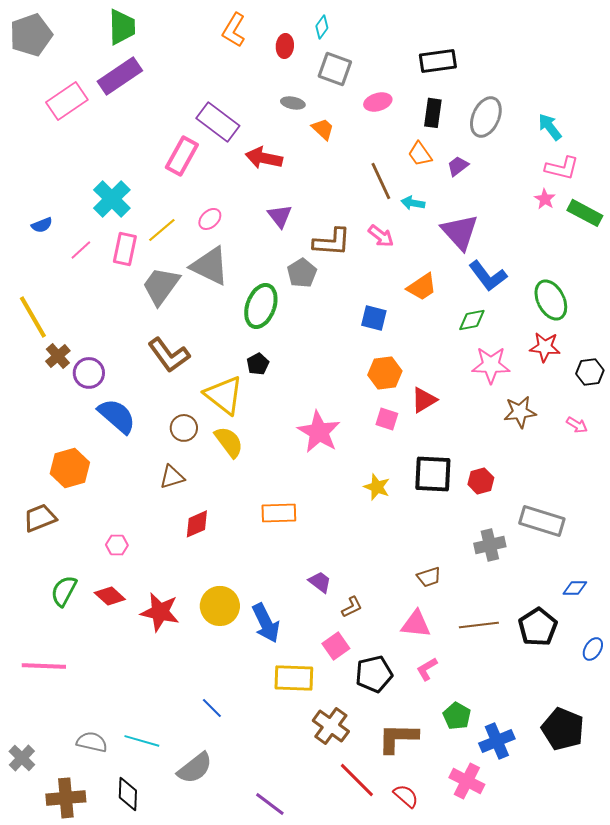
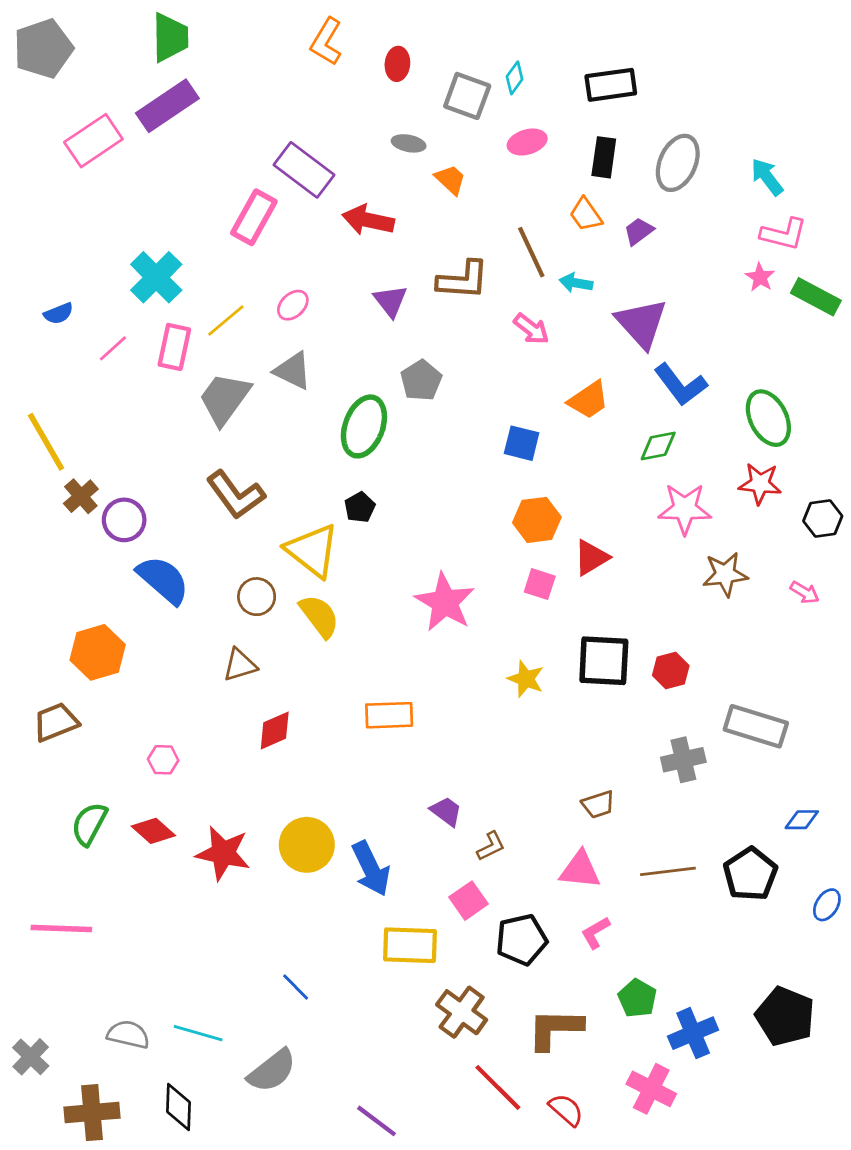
cyan diamond: (322, 27) -> (515, 78), moved
brown L-shape: (332, 242) -> (463, 280), moved
gray triangle: (210, 266) -> (293, 371), size x0.7

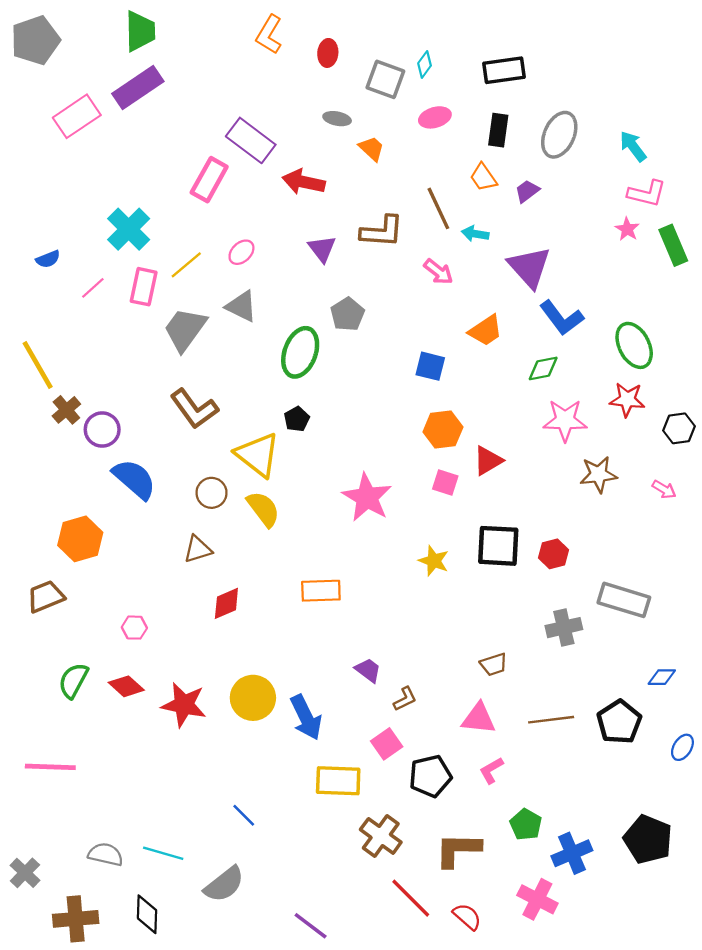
green rectangle: (816, 297) -> (673, 245), turned 39

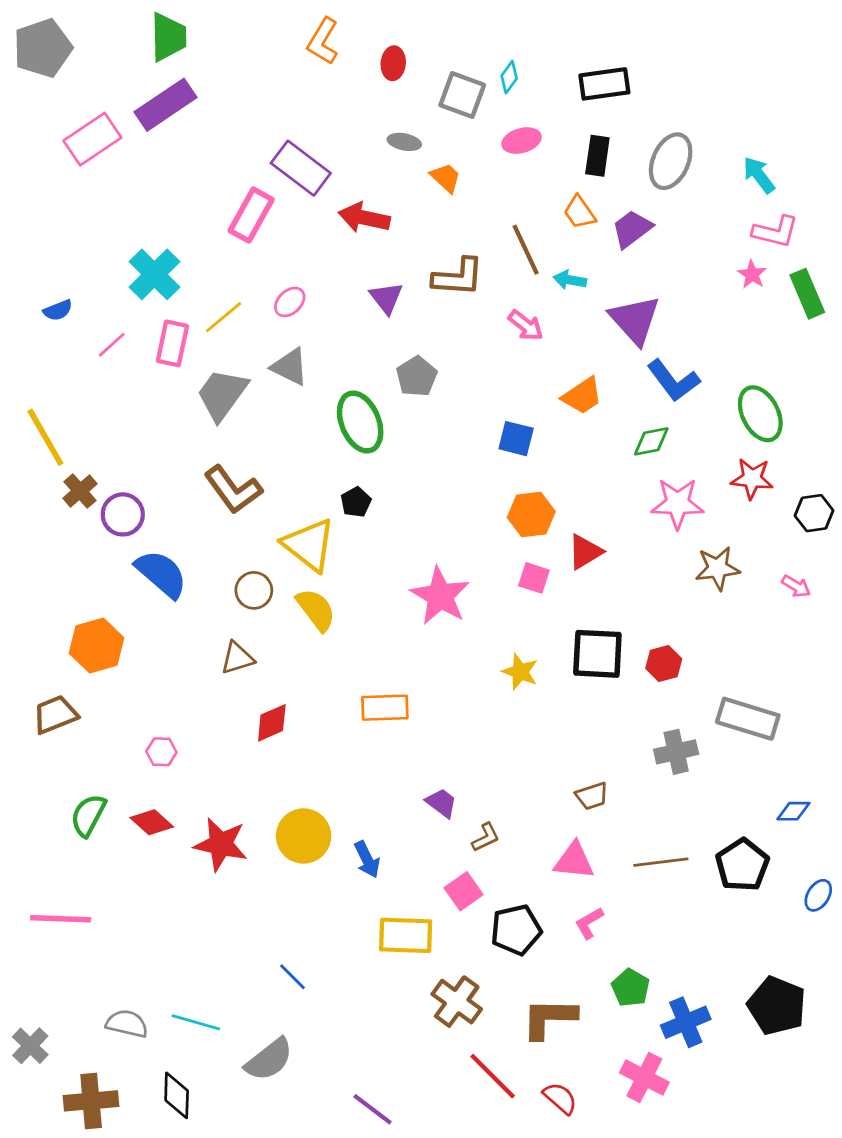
purple trapezoid: (527, 191) -> (632, 229), size x1.4
green ellipse: (300, 352) -> (360, 422), turned -42
blue arrow: (306, 717) -> (367, 859), size x0.7

